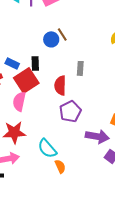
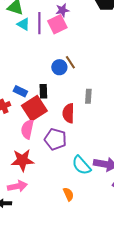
purple pentagon: (70, 111) -> (55, 139), moved, turned -30
cyan semicircle: (47, 148) -> (81, 165), moved

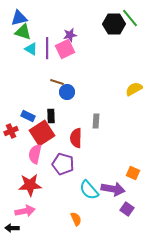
brown line: (70, 62) -> (57, 82), moved, turned -40

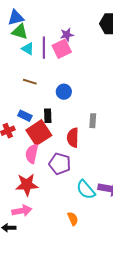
brown line: (57, 82) -> (30, 82), moved

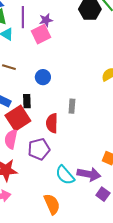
purple line: (44, 48) -> (23, 17), moved
purple pentagon: (60, 164) -> (39, 149), turned -30
orange semicircle: (73, 219) -> (52, 204), size x1.5

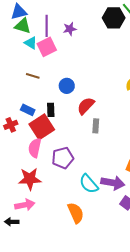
pink square: (41, 34) -> (47, 47), moved
gray rectangle: (72, 106) -> (96, 126), moved
red semicircle: (52, 123) -> (86, 106), moved, turned 42

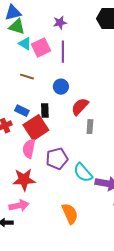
purple line: (47, 26) -> (63, 52), moved
purple star: (70, 29) -> (60, 23), moved
cyan semicircle: (89, 184) -> (83, 173), moved

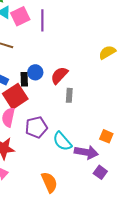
blue circle: (61, 87) -> (35, 72), moved

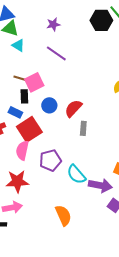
pink square: (20, 16) -> (34, 82), moved
purple line: (42, 20) -> (56, 53), turned -55
black rectangle: (24, 79) -> (24, 96), moved

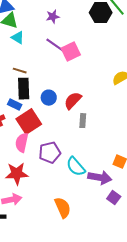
pink square: (34, 82) -> (71, 52), moved
black rectangle: (24, 96) -> (24, 89), size x1.5

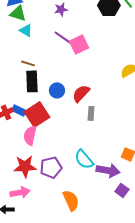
blue rectangle: (15, 105) -> (19, 110), moved
purple pentagon: (50, 153) -> (51, 167), moved

